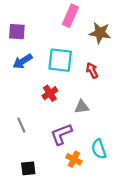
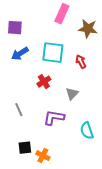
gray triangle: (82, 107) -> (72, 94), turned -40
purple L-shape: (61, 134) -> (54, 118), turned 30
orange cross: (74, 159) -> (43, 156), moved

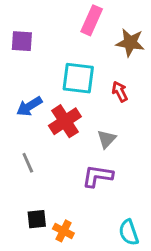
blue arrow: (20, 54) -> (29, 106), moved
red cross: (44, 82) -> (65, 121), size x1.5
purple L-shape: (54, 118) -> (98, 176), moved
cyan semicircle: (87, 131) -> (129, 232), moved

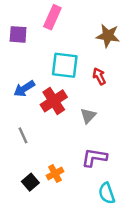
pink rectangle: (92, 20) -> (52, 17), moved
purple L-shape: (98, 176) -> (94, 158), moved
black square: (37, 219) -> (30, 182), turned -35
orange cross: (63, 231) -> (55, 174), moved, turned 35

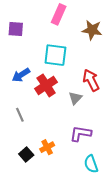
pink rectangle: (52, 17) -> (59, 14), moved
red arrow: (99, 76) -> (91, 80), moved, size x1.5

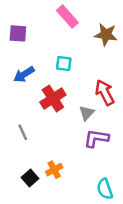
pink rectangle: (59, 14) -> (67, 17), turned -66
cyan square: (55, 55) -> (64, 64), size x0.6
blue arrow: (21, 75) -> (24, 74), moved
purple L-shape: (81, 134) -> (96, 138), moved

